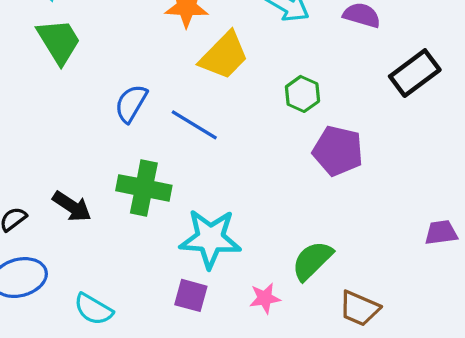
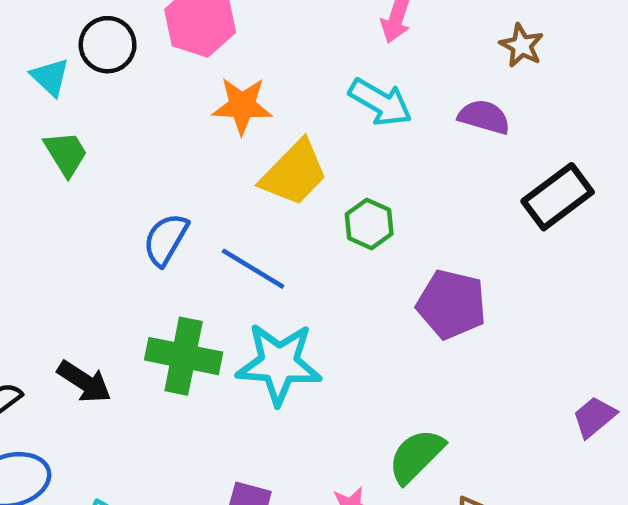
green trapezoid: (59, 41) -> (66, 154), size x0.7
green hexagon: (302, 94) -> (369, 224), moved
purple trapezoid: (441, 233) -> (594, 417), turned -32
cyan star: (210, 239) -> (279, 364), moved

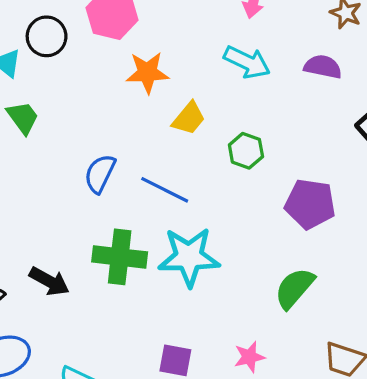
yellow trapezoid: (294, 173) -> (189, 118), size x0.7
green semicircle: (416, 456) -> (294, 288), moved

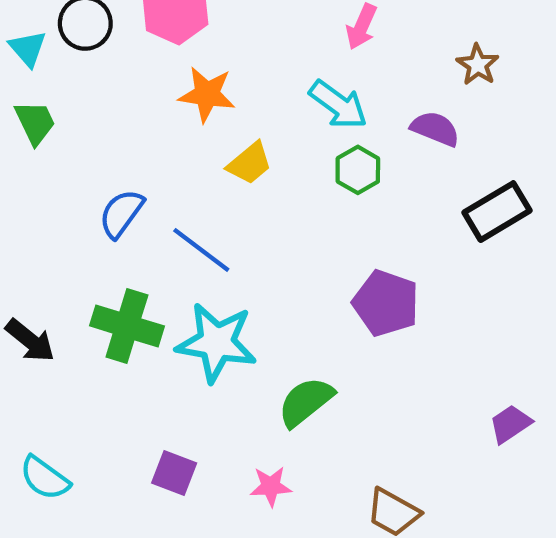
green hexagon: (246, 151) -> (358, 170), moved
green semicircle: (294, 288) -> (306, 402), moved

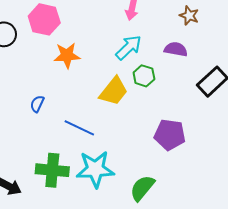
cyan arrow: (338, 105) -> (129, 47), turned -68
yellow trapezoid: (249, 163) -> (114, 91), moved, size x1.4
blue semicircle: (121, 214) -> (37, 104), moved, size x0.7

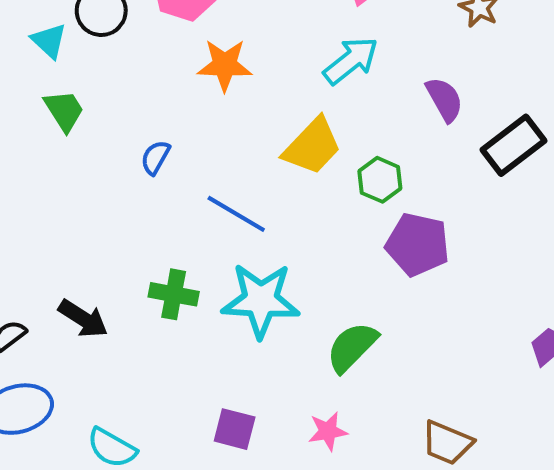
purple semicircle: (176, 49) -> (444, 99), moved, turned 45
green hexagon: (144, 76) -> (380, 180), moved
green cross: (52, 170) -> (174, 294), size x0.7

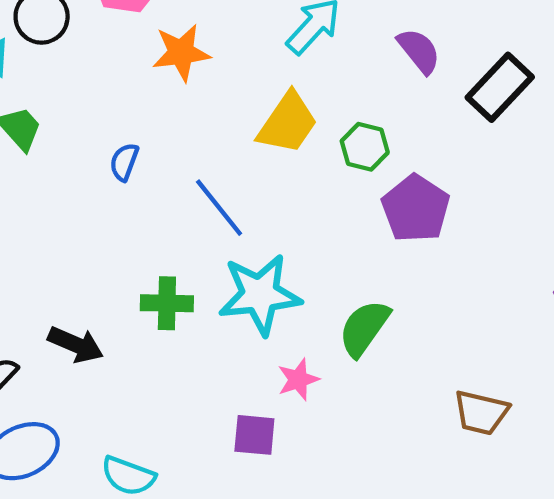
blue line: (236, 214) -> (219, 208), turned 30
purple pentagon: (418, 244) -> (416, 208), turned 30
pink star: (328, 431) -> (298, 380), moved

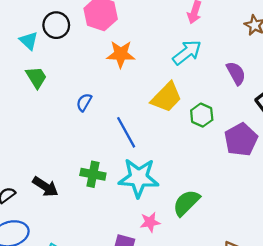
purple pentagon: (416, 208) -> (241, 140), moved

